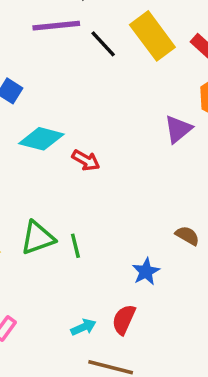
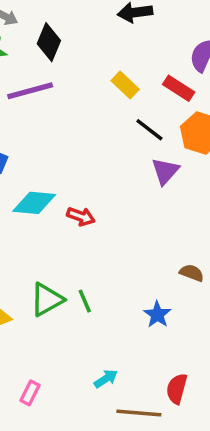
yellow rectangle: (152, 36) -> (125, 85), size x0.6
black line: (103, 44) -> (149, 130), moved
red semicircle: (124, 320) -> (177, 389), moved

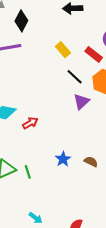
red arrow: (81, 216) -> (30, 123), turned -56
blue star: (157, 315) -> (63, 159), moved
cyan arrow: (106, 379) -> (36, 218), turned 64

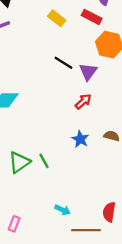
black line: (75, 77) -> (63, 63), moved
red arrow: (30, 123) -> (83, 101), moved

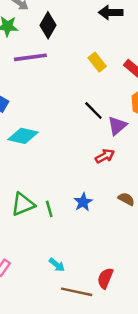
blue star: (80, 139) -> (83, 202), moved

